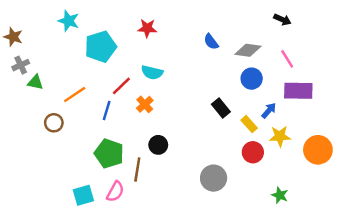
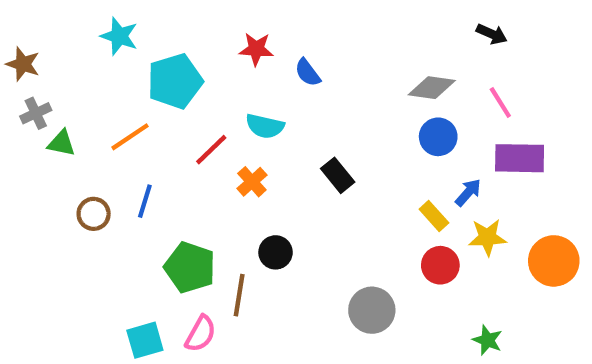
blue semicircle: (211, 42) -> (308, 73), moved
orange line: (75, 95) -> (130, 137), moved
black rectangle: (221, 108) -> (338, 175), moved
blue line: (107, 110) -> (145, 201), moved

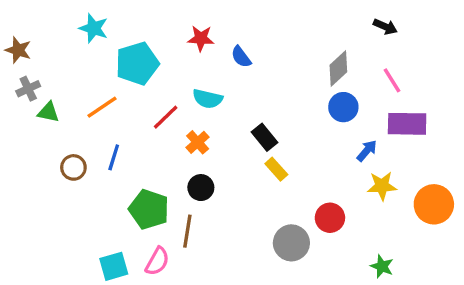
gray diamond: (432, 88) -> (338, 69), turned -51
yellow rectangle: (434, 216) -> (276, 169), moved
black circle: (276, 252) -> (201, 188), moved
red circle: (440, 265) -> (330, 218), moved

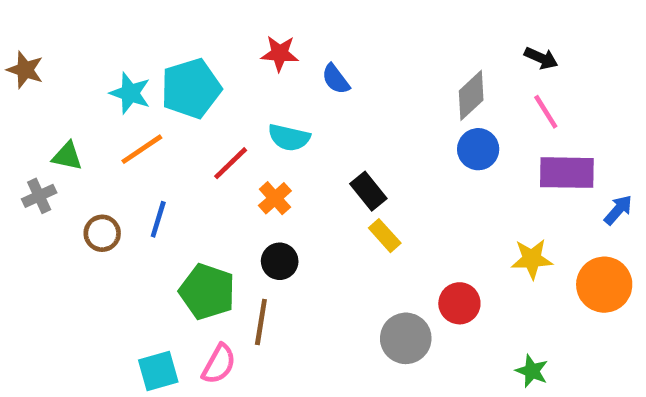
black arrow: (385, 27) -> (541, 58), moved
cyan star: (94, 28) -> (130, 93), moved
gray cross: (28, 89) -> (39, 196), moved
blue arrow: (367, 151) -> (618, 210), moved

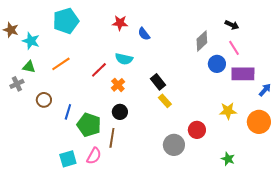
cyan pentagon: (191, 88) -> (66, 21), moved
cyan star: (130, 93) -> (31, 41), moved
blue circle: (478, 149) -> (217, 64), moved
blue line: (158, 219) -> (68, 112), moved

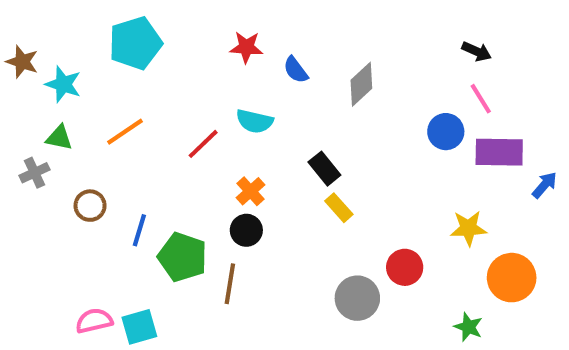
gray diamond: (202, 41) -> (361, 84), moved
orange cross: (118, 85) -> (250, 191), moved
orange circle: (259, 122) -> (512, 278), moved
pink semicircle: (94, 156) -> (94, 321), moved, turned -132

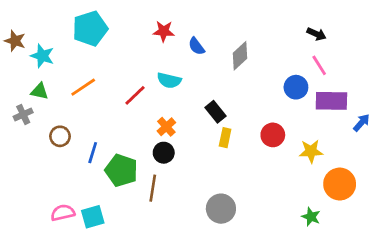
yellow rectangle: (339, 208) -> (225, 138), turned 54
red circle: (405, 267) -> (273, 135), moved
gray circle: (357, 298) -> (221, 209), moved

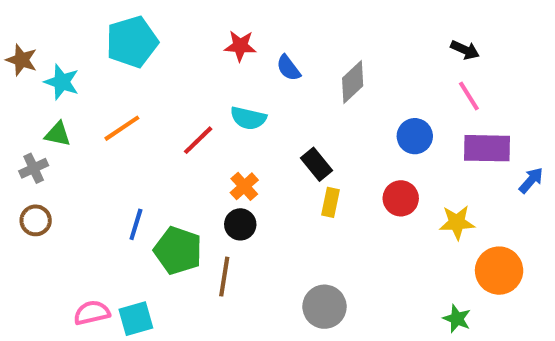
blue circle: (296, 87) -> (415, 136), moved
brown circle: (60, 136) -> (36, 220), moved

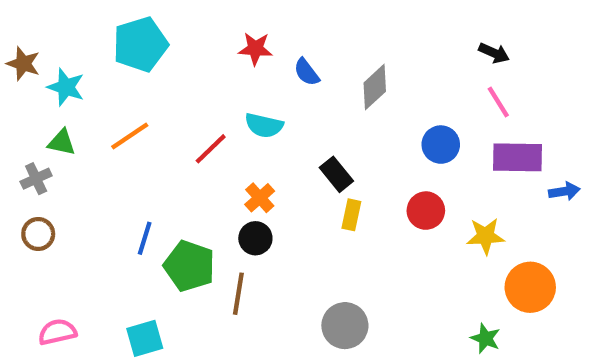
blue arrow: (531, 180) -> (564, 191), turned 40
pink semicircle: (92, 313) -> (57, 332), moved

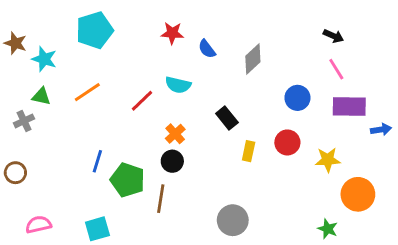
yellow rectangle: (351, 215) -> (249, 151), moved
brown circle: (38, 234) -> (15, 173), moved

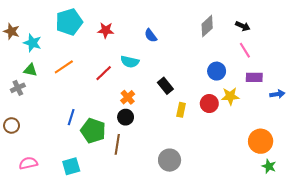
red star: (172, 33) -> (106, 30), moved
gray diamond: (253, 59) -> (207, 26), moved
purple rectangle: (349, 106) -> (254, 77), size x0.7
yellow star: (328, 160) -> (230, 96), moved
green star: (328, 229) -> (269, 166), moved

